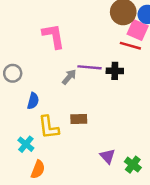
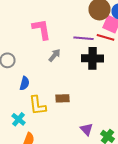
purple line: (90, 67) -> (84, 38), moved
black cross: (115, 71) -> (92, 58), size x1.5
gray arrow: (69, 77) -> (54, 55), moved

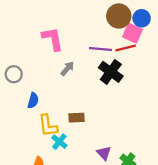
red line: (106, 37) -> (126, 48), turned -30
black cross: (92, 58) -> (111, 72), turned 35
cyan cross: (18, 119) -> (59, 142), moved

